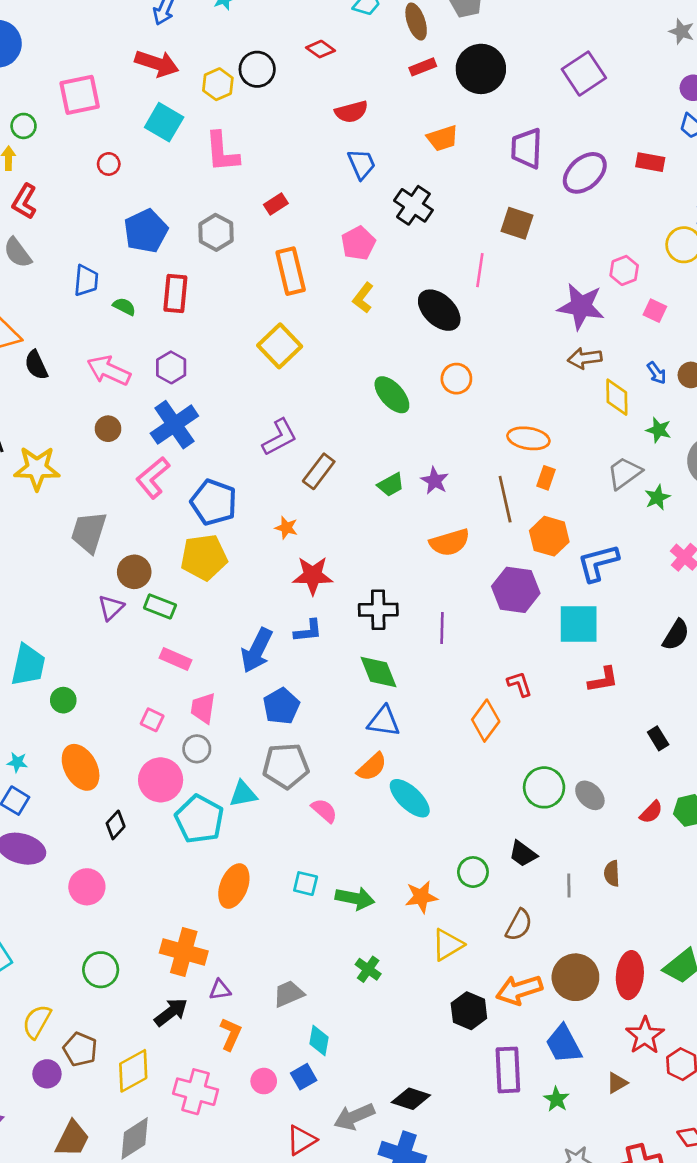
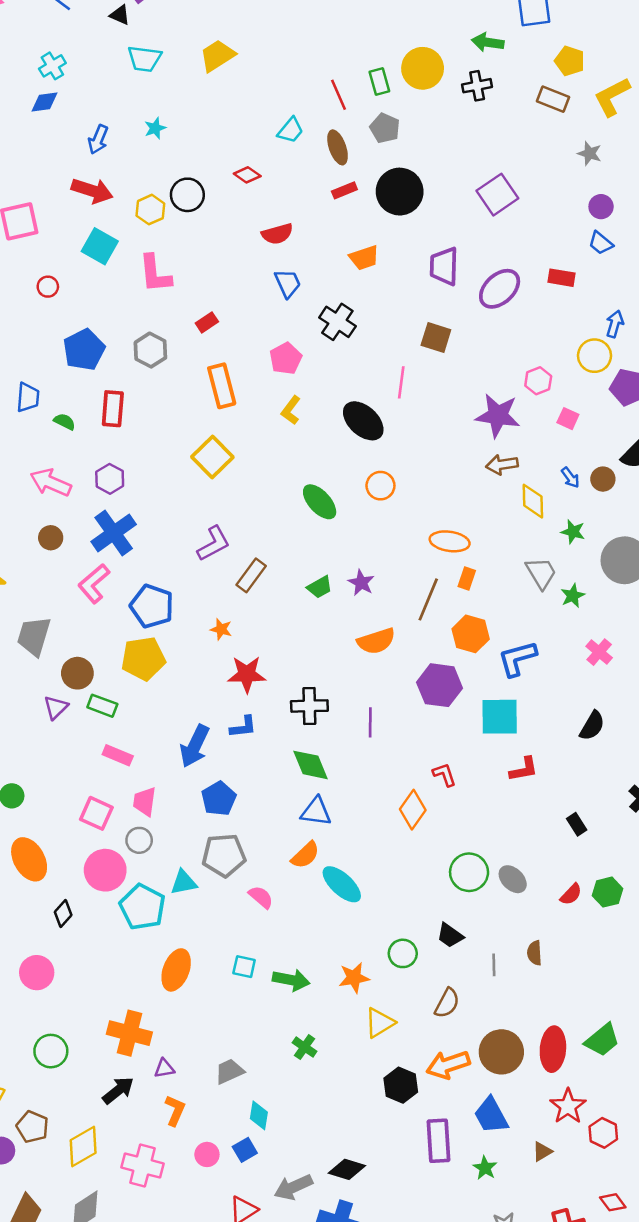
gray trapezoid: (624, 473) -> (541, 573), turned 96
brown line: (505, 499) -> (428, 599), turned 36
pink square: (152, 720) -> (96, 813), size x1.5

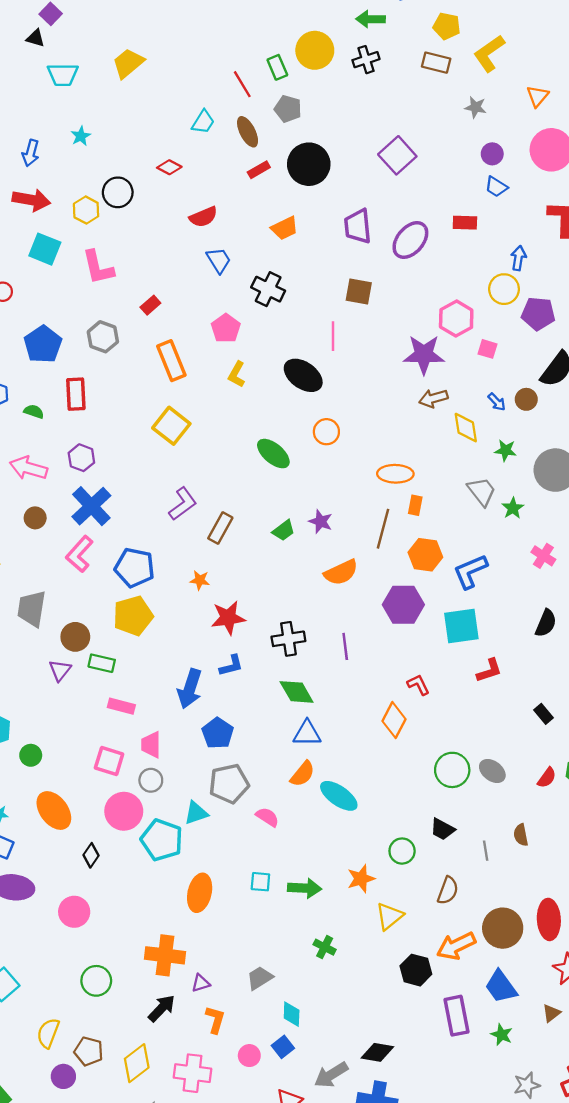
pink hexagon: (538, 381) -> (456, 318), size x1.4

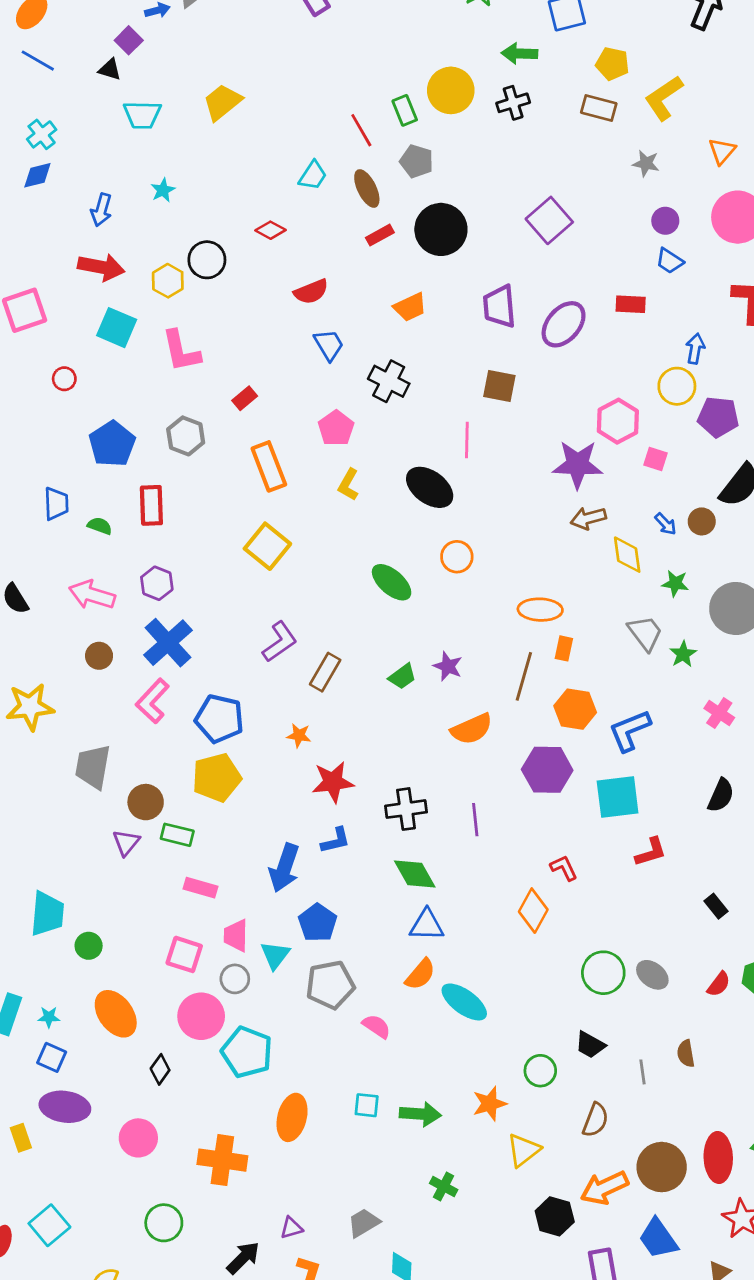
cyan triangle: (196, 813) -> (275, 955), moved, turned -35
orange cross: (165, 955) -> (222, 1160), moved

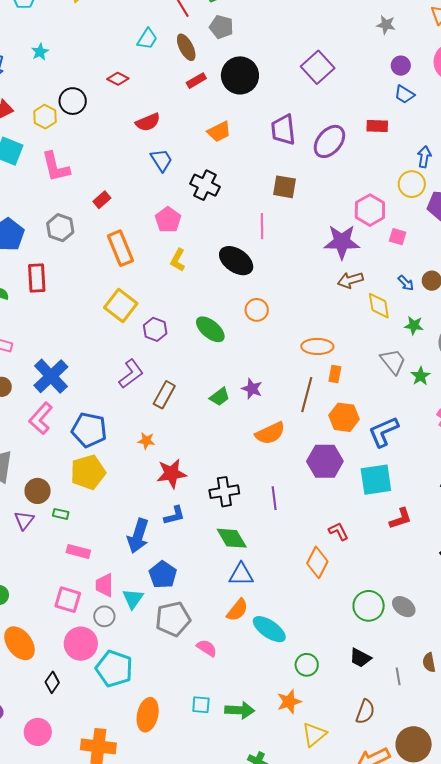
purple hexagon: (157, 583) -> (155, 329), moved
green rectangle: (177, 835) -> (61, 514), size x0.7
green circle: (540, 1071) -> (307, 665), moved

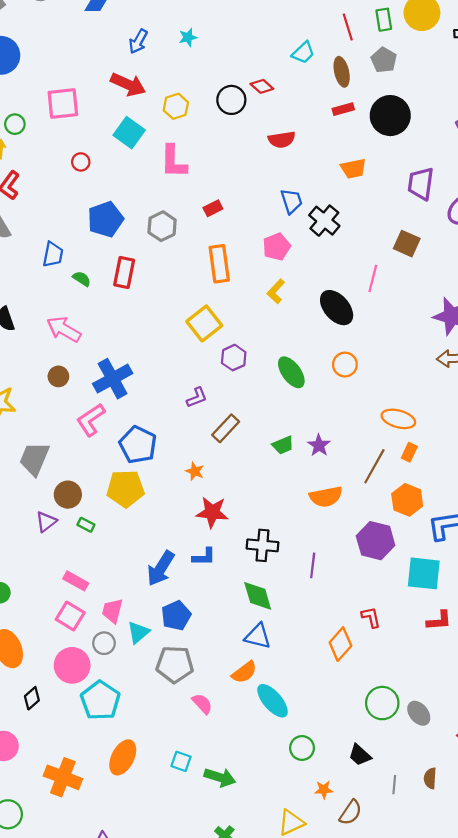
black circle: (73, 101) -> (231, 100), moved
blue trapezoid: (161, 160) -> (291, 201), moved
purple L-shape: (131, 374) -> (197, 397), size x0.7
pink rectangle: (78, 551) -> (76, 581), moved
orange star: (289, 702) -> (324, 790), moved, size x0.7

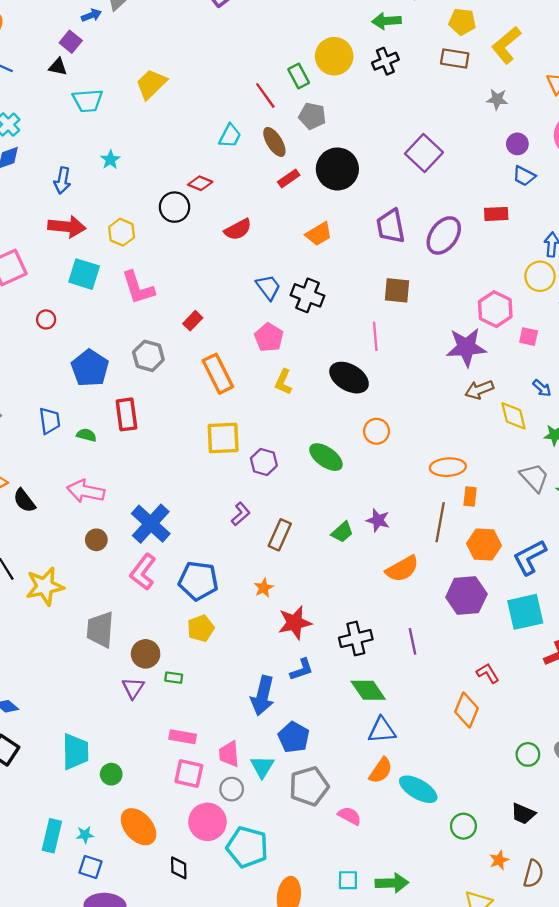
yellow square: (204, 323) -> (223, 438), turned -36
orange star: (195, 471) -> (264, 588), turned -30
yellow pentagon: (125, 489) -> (201, 628), size x0.7
black diamond: (32, 698) -> (179, 868), turned -30
green circle: (382, 703) -> (528, 754), size x0.7

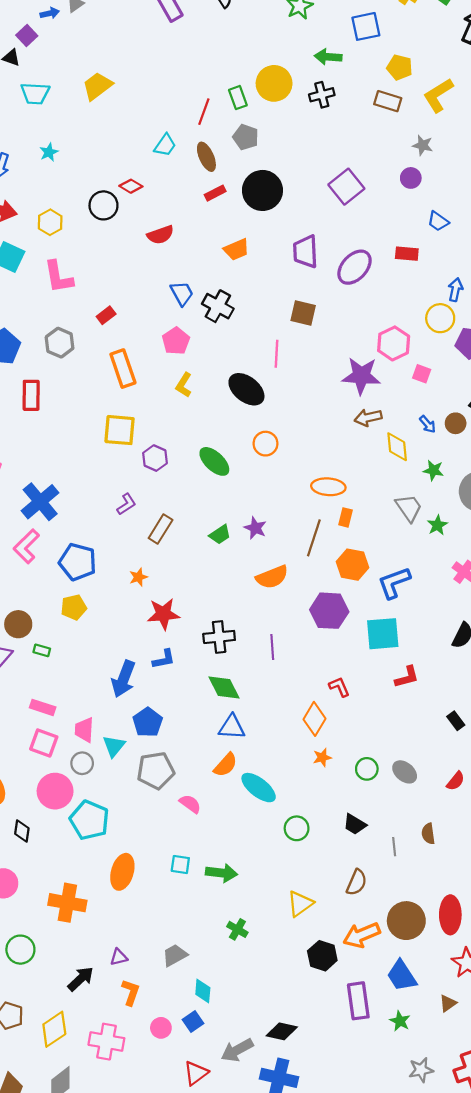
red line: (265, 95) -> (204, 112), turned 48
purple circle: (517, 144) -> (411, 178), moved
orange star: (499, 860) -> (322, 757), moved

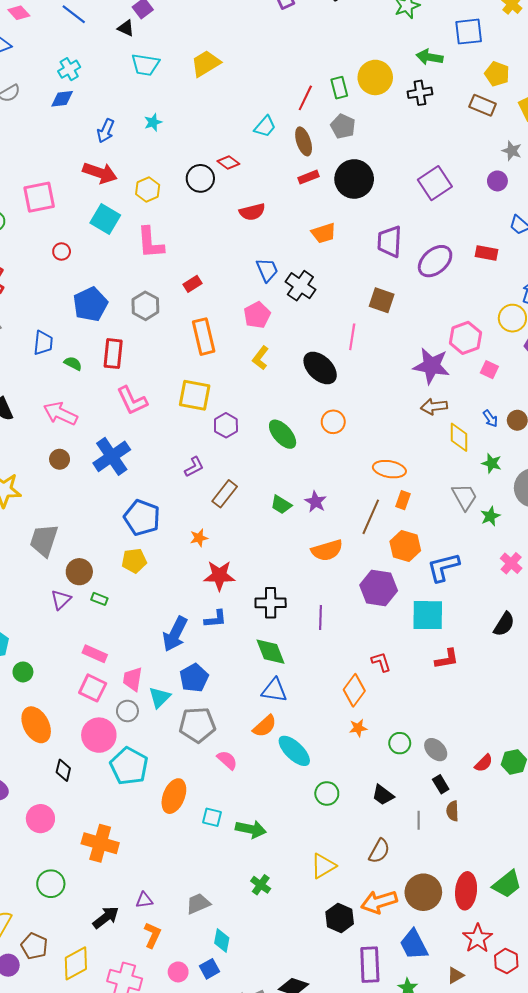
green trapezoid: (220, 535) -> (281, 505), turned 60
pink L-shape: (26, 546) -> (132, 401), moved, turned -76
black rectangle: (456, 721) -> (441, 784), moved
orange ellipse: (122, 872) -> (174, 796), moved

